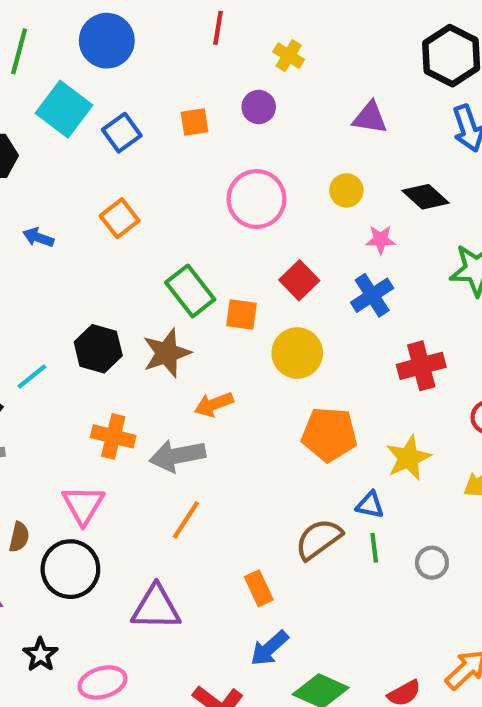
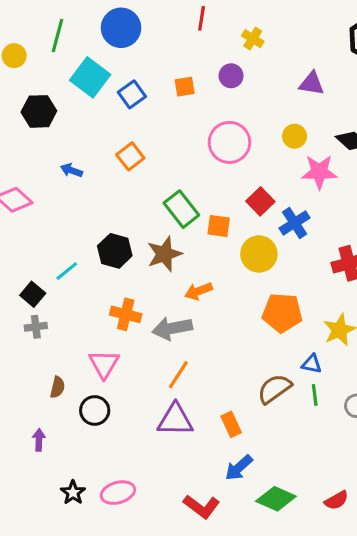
pink star: (381, 240) -> (319, 172), size x1.6
blue cross: (372, 295) -> (295, 223), moved
black circle: (70, 569) -> (95, 410), size x0.7
purple triangle: (156, 608) -> (175, 420), moved
black star: (40, 655) -> (73, 493), moved

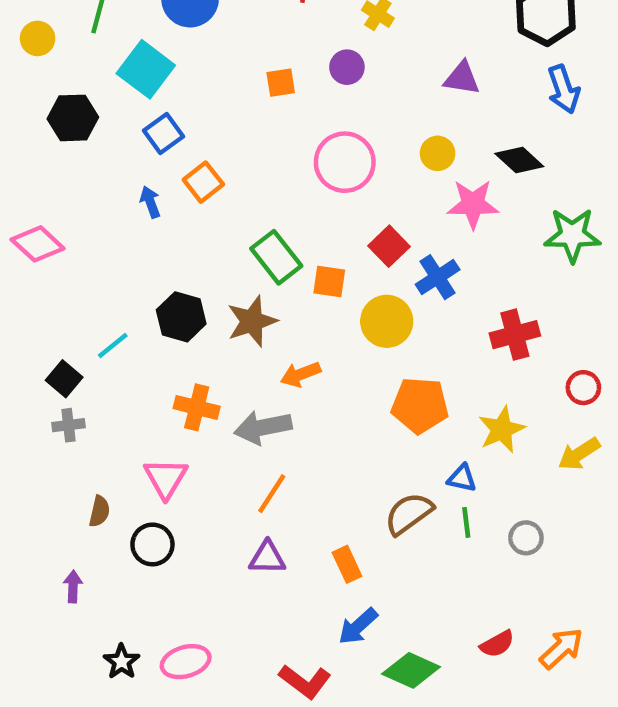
blue square: (132, 94) -> (164, 133), moved
blue arrow: (71, 170) -> (150, 202), moved, turned 50
purple triangle: (175, 420) -> (267, 558), size x0.7
red semicircle: (336, 500) -> (497, 644), moved

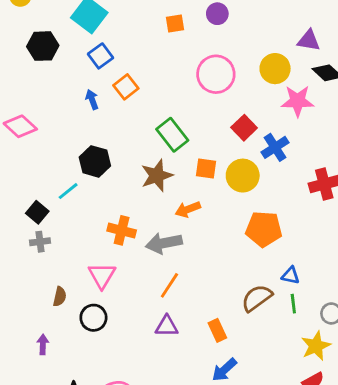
purple triangle: (462, 78) -> (309, 40), moved
yellow circle: (438, 153) -> (275, 69), size x1.4
orange square: (329, 282) -> (206, 169), moved
black hexagon: (181, 317) -> (95, 161), moved
yellow star: (502, 430) -> (316, 346), moved

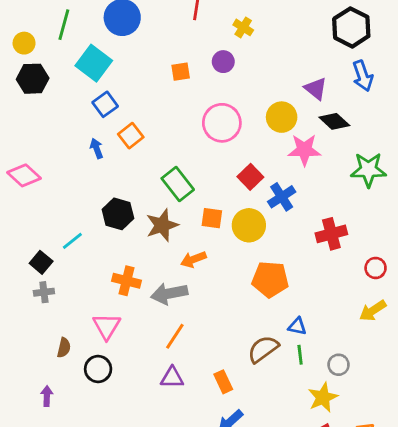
purple triangle: (309, 40) -> (316, 89), turned 30
black hexagon: (43, 46) -> (33, 79), moved
black hexagon: (95, 161) -> (118, 214), moved

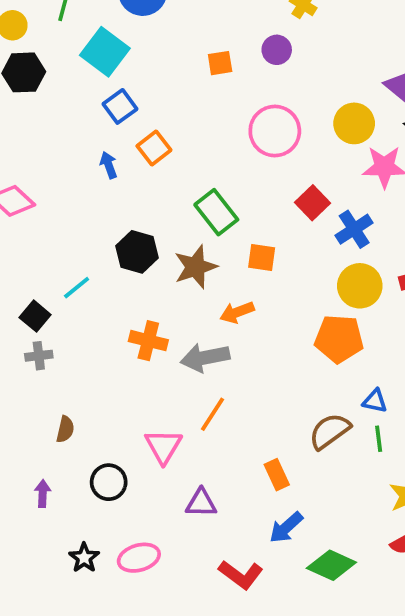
yellow circle: (249, 225) -> (360, 286), moved
pink triangle: (107, 326) -> (163, 446), moved
black circle: (98, 369) -> (109, 482), moved
purple triangle: (172, 378) -> (201, 503), moved

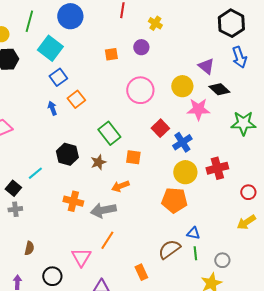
brown star: (196, 267) -> (98, 162), size x0.7

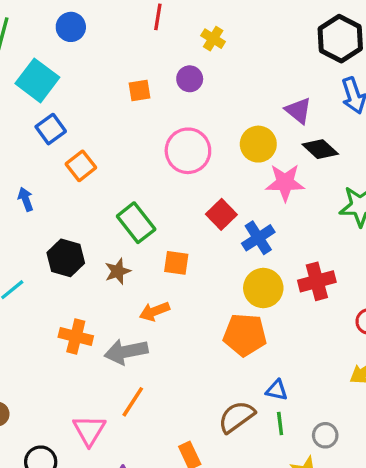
blue circle: (70, 16) -> (71, 27), size x0.7
blue arrow: (52, 108) -> (26, 199), moved

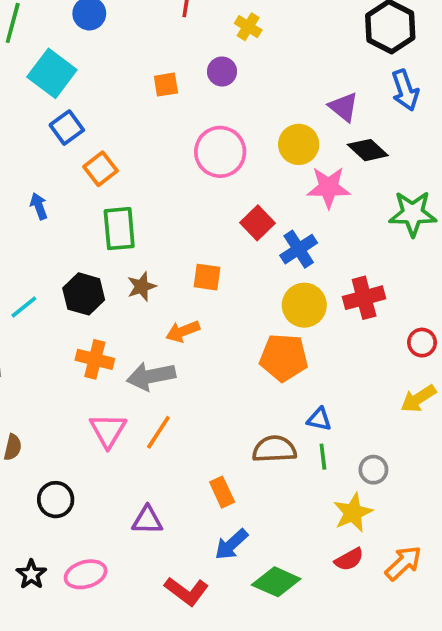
green rectangle: (136, 223) -> (119, 229), moved, turned 33
black hexagon: (66, 258) -> (84, 294), moved
brown semicircle: (237, 417) -> (274, 449), turned 33
pink triangle: (89, 430) -> (108, 430), moved

